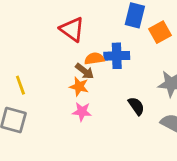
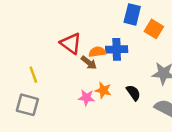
red triangle: (72, 29) -> (71, 43), moved
orange square: (160, 32) -> (154, 29), turned -30
orange star: (79, 87) -> (103, 90), moved

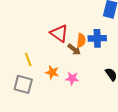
orange semicircle: (97, 52) -> (81, 40), turned 104
orange star: (103, 90) -> (52, 72), moved

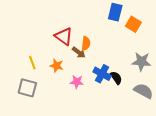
blue cross: (97, 38) -> (102, 74), moved, turned 30
orange star: (52, 72) -> (57, 66), moved

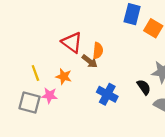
blue cross: (102, 74) -> (107, 94), moved
black semicircle: (116, 78) -> (144, 87), moved
pink star: (77, 82) -> (50, 95), moved

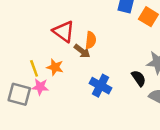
yellow line: (35, 73) -> (34, 68), moved

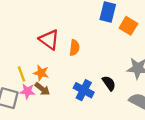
brown arrow: (82, 51) -> (42, 89), moved
black semicircle: (139, 78) -> (109, 83), moved

